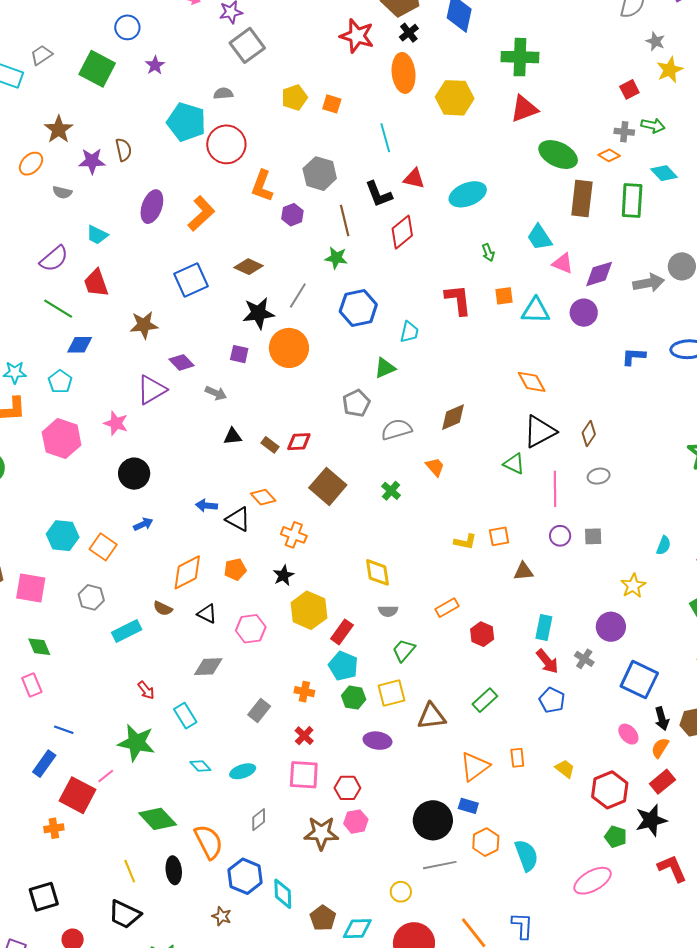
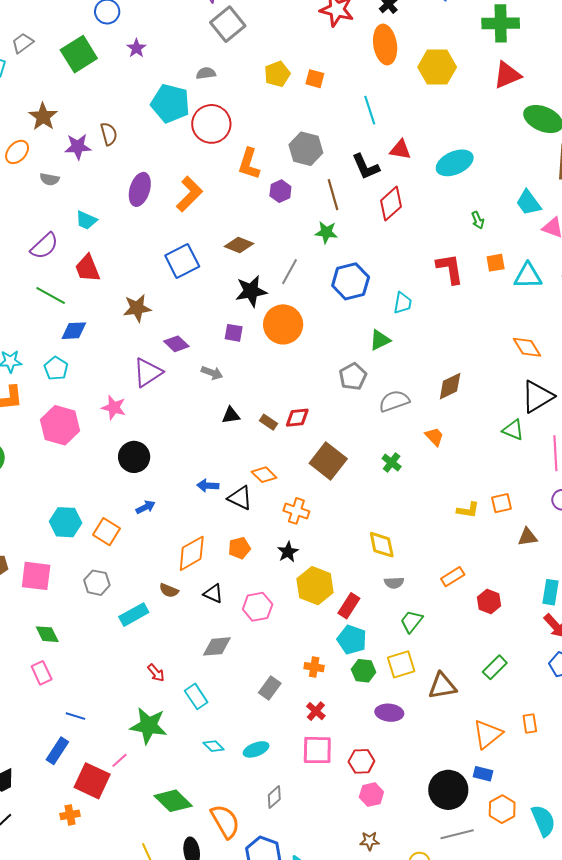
green square: (97, 69) -> (79, 54), turned 33
brown star: (321, 833) -> (369, 841), moved, size x0.6

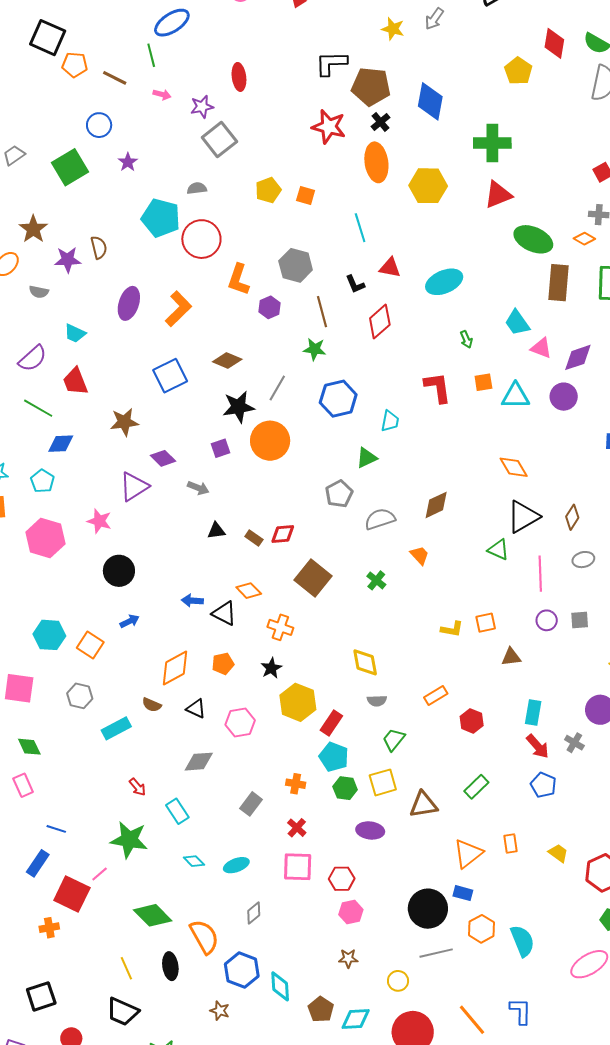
black L-shape: (366, 167) -> (355, 284), size x0.7
purple square: (234, 333) -> (220, 448), turned -30

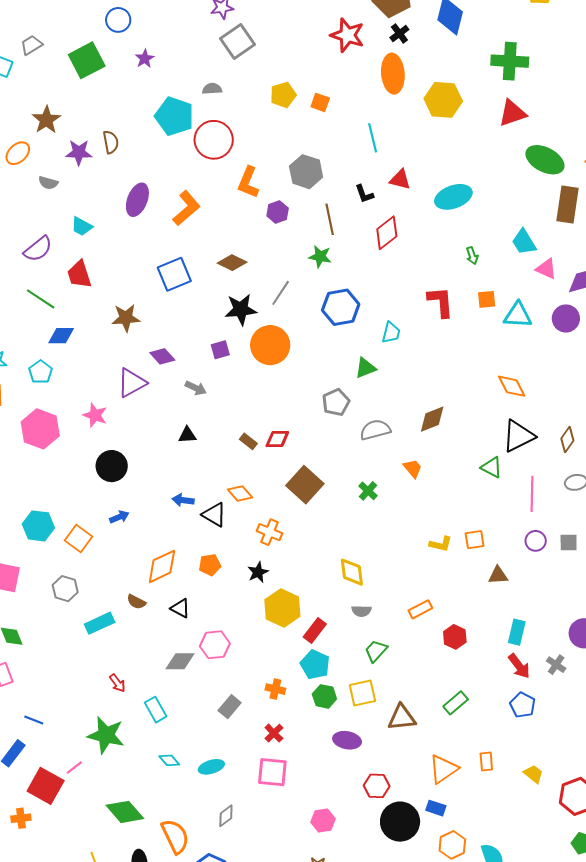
black triangle: (216, 531) -> (187, 435), moved
pink hexagon: (240, 723) -> (215, 645), moved
red hexagon: (342, 879) -> (377, 786), moved

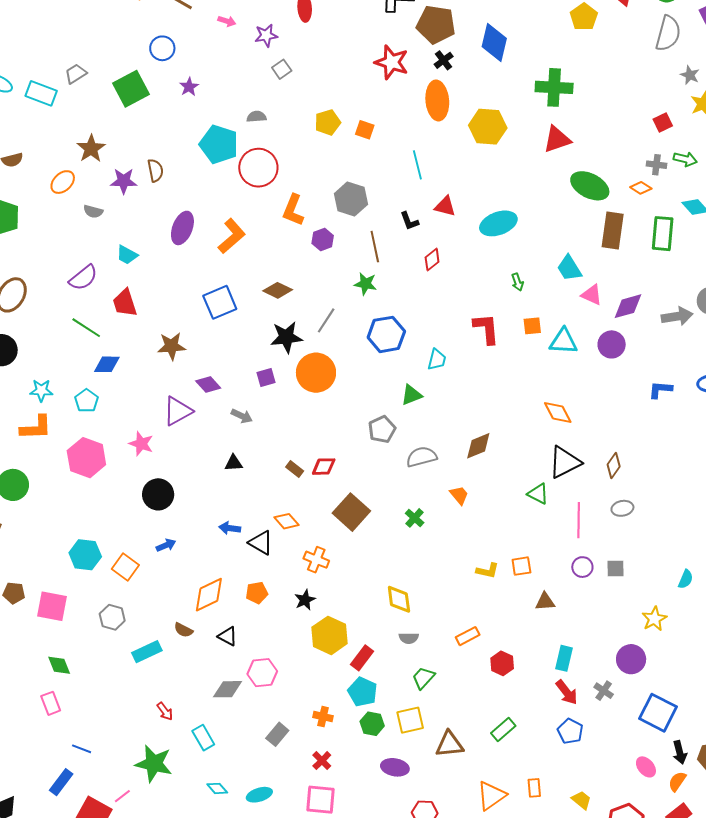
gray square: (237, 41) -> (282, 69), size x0.6
red diamond: (387, 233) -> (432, 260), size x0.7

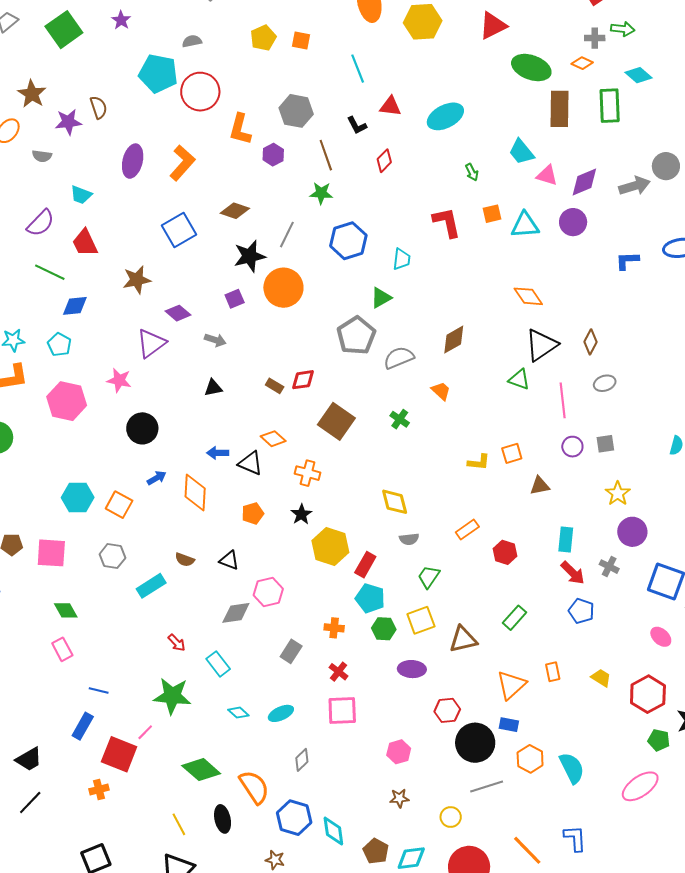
gray pentagon: (382, 429) -> (356, 336), size x1.4
orange diamond: (209, 595) -> (195, 492), moved, turned -54
yellow star: (654, 619) -> (618, 494), moved

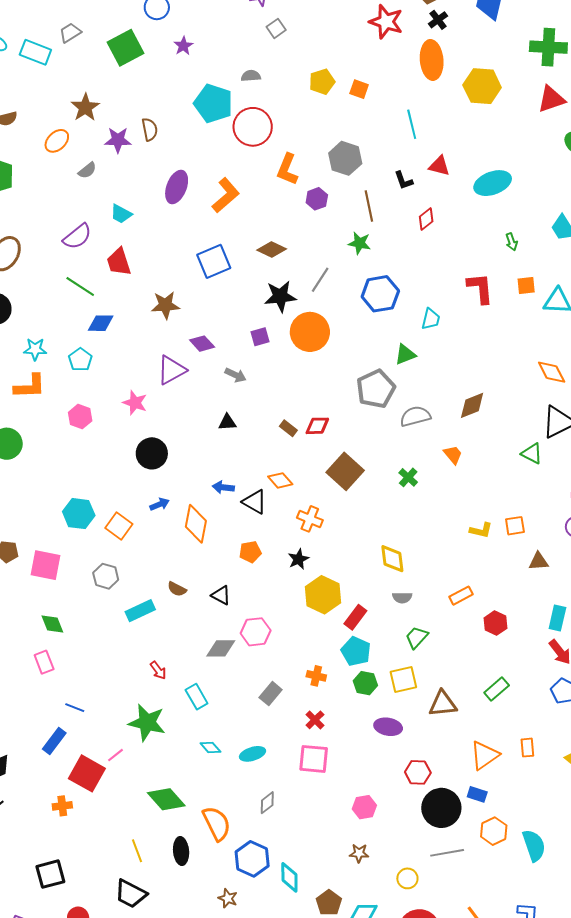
gray semicircle: (42, 156) -> (87, 170), turned -54
pink hexagon: (67, 401) -> (80, 417), size x0.6

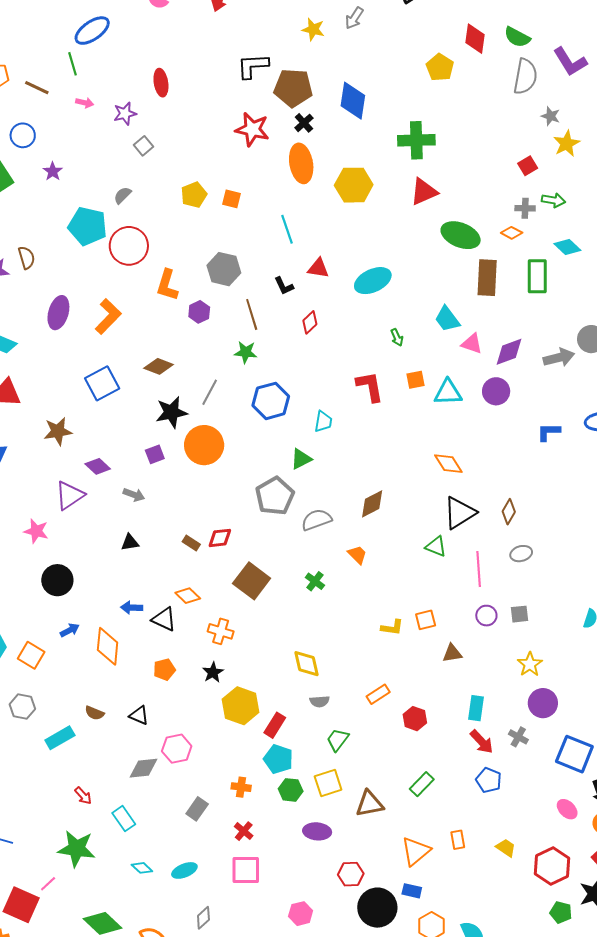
gray semicircle: (251, 76) -> (123, 195), turned -36

